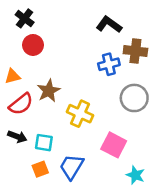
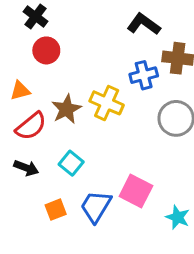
yellow cross: (80, 114) -> (107, 103), moved
cyan square: (44, 143) -> (71, 163), moved, turned 30
pink square: (114, 145) -> (136, 191), moved

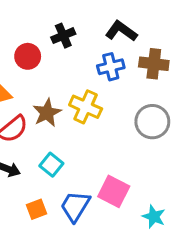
black cross: (36, 16) -> (63, 36), moved, turned 30
blue cross: (144, 75) -> (111, 67), moved

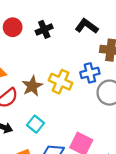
red circle: (28, 56) -> (13, 27), moved
blue cross: (111, 67) -> (90, 73), moved

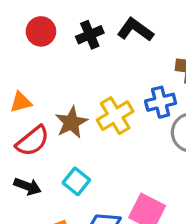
black L-shape: (87, 26) -> (135, 30), moved
yellow cross: (61, 82) -> (115, 116), turned 35

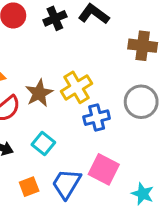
blue cross: (161, 102) -> (97, 118), moved

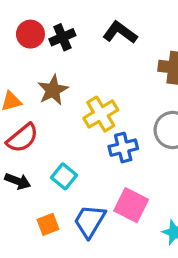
black cross: (55, 18) -> (62, 37), moved
brown star: (39, 93) -> (53, 90), moved

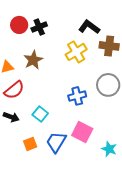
black L-shape: (120, 32) -> (89, 27), moved
yellow cross: (101, 114) -> (76, 52), moved

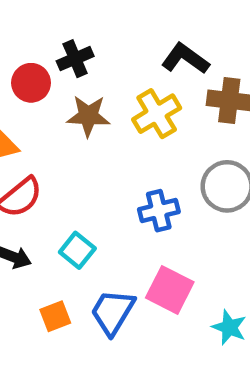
red circle: (19, 25) -> (31, 83), moved
brown star: (33, 60) -> (88, 116), moved, turned 30

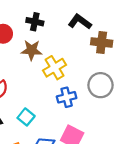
black cross: (75, 59) -> (35, 22), moved, turned 35
yellow cross: (157, 114) -> (55, 68), moved

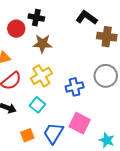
black cross: (35, 22) -> (36, 18), moved
yellow cross: (55, 68) -> (41, 76), moved

